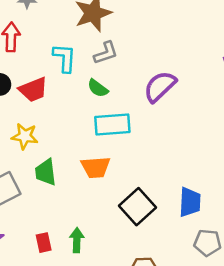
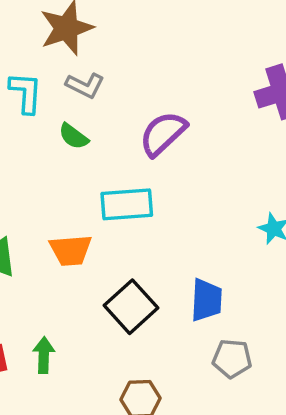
gray L-shape: (106, 53) -> (85, 85), turned 45
cyan rectangle: (112, 125) -> (127, 204), moved

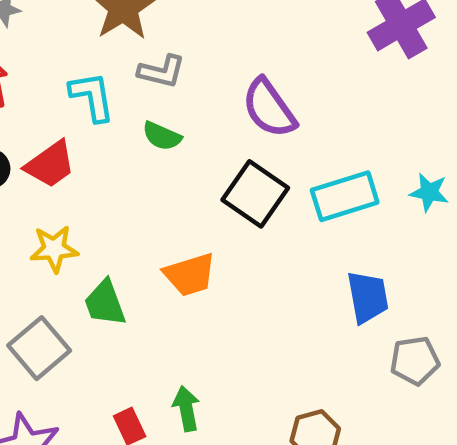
purple semicircle: (163, 134) -> (269, 108), turned -69
cyan rectangle: (127, 204) -> (345, 196), moved
black square: (131, 307) -> (255, 194), moved

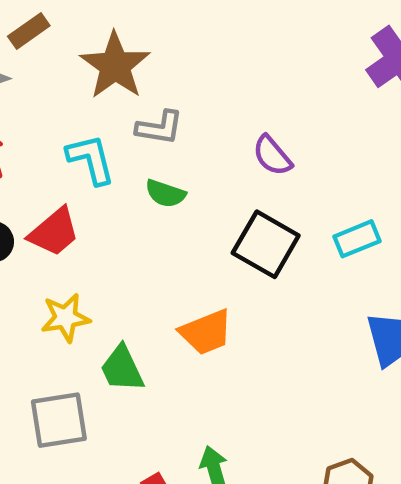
purple semicircle: (269, 108) -> (272, 156), size x0.7
cyan rectangle: (345, 196) -> (357, 239), size x0.7
gray square: (39, 348) -> (59, 420), turned 36

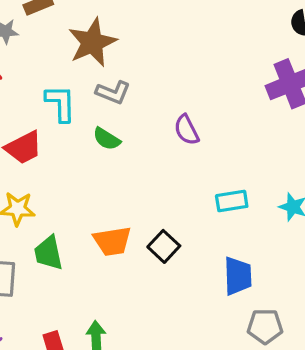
black square: (266, 244) -> (164, 246), moved, size x0.7

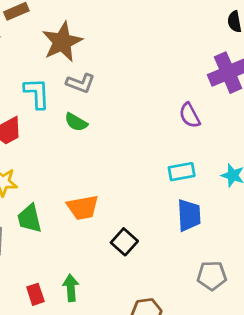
purple semicircle: (187, 130) -> (190, 115), moved
black square: (164, 246) -> (124, 242), moved
blue trapezoid: (238, 276) -> (189, 215), moved

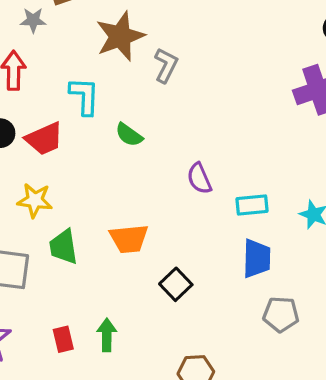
gray L-shape: (80, 83) -> (166, 65), moved, turned -88
purple semicircle: (190, 115) -> (199, 178), moved
gray pentagon: (212, 276) -> (281, 314), moved

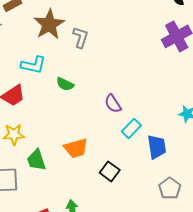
cyan L-shape: (84, 96) -> (33, 65), turned 110
cyan rectangle: (252, 205) -> (131, 128), moved, turned -30
gray pentagon: (281, 314) -> (170, 188), moved, turned -30

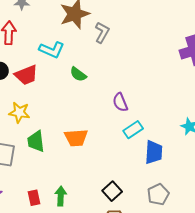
black square: (110, 171) -> (112, 191), moved

